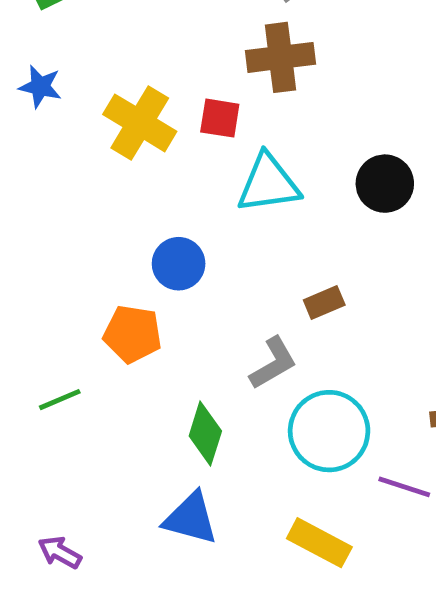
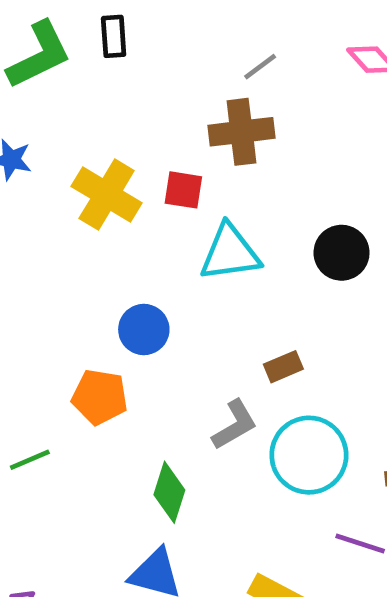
cyan circle: (329, 431) -> (309, 455), moved

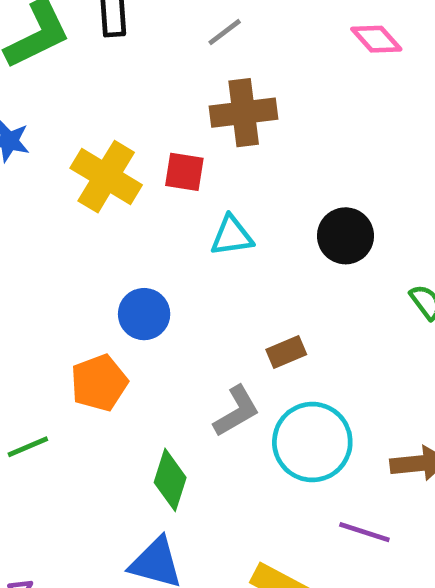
gray line: (260, 67) -> (225, 32), moved
cyan triangle: (230, 253) -> (232, 236), size x0.7
orange pentagon: (100, 397) -> (99, 383), turned -30

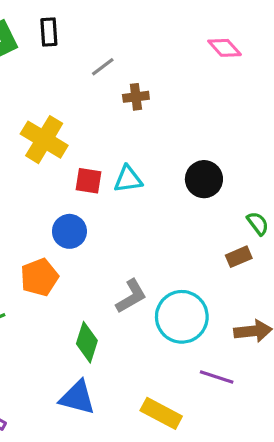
gray line: (225, 32) -> (103, 67), moved
brown cross: (244, 113) -> (136, 97), size x0.6
red square: (184, 172) -> (88, 181), moved
brown rectangle: (286, 352) -> (239, 257), moved

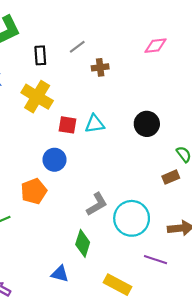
black rectangle: (49, 32) -> (40, 55), moved
pink diamond: (225, 48) -> (156, 46), moved, turned -55
green diamond: (87, 342) -> (83, 243), moved
blue triangle: (77, 398) -> (60, 274), size x0.7

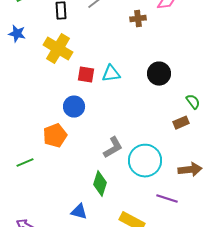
brown cross: (100, 67) -> (138, 19), moved

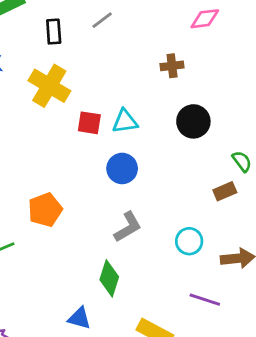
brown cross: (138, 19) -> (172, 66), moved
blue circle: (74, 107) -> (122, 168), moved
cyan circle: (145, 161) -> (189, 241), moved, size x0.6

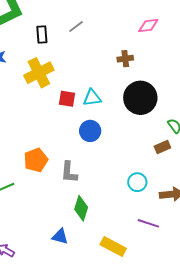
yellow cross: (49, 86) -> (39, 73), turned 32
black circle: (193, 121) -> (140, 98), size x1.4
gray L-shape: (128, 227) -> (69, 172), moved, turned 125

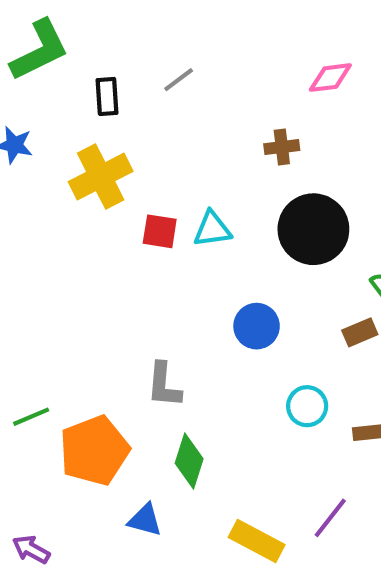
blue circle: (90, 131) -> (257, 326), moved
orange pentagon: (36, 160) -> (94, 450), moved, size x1.4
purple line: (148, 223) -> (330, 518), moved, turned -70

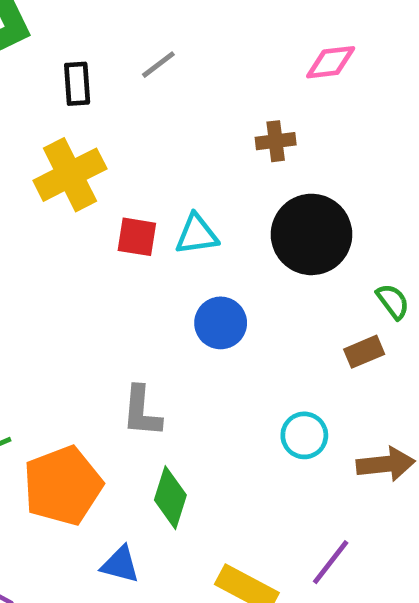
blue circle: (257, 326) -> (221, 323), moved

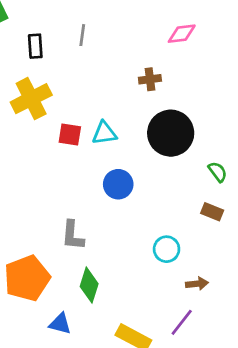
gray line: (158, 65) -> (82, 35), turned -45
brown rectangle: (364, 352) -> (212, 212), moved, turned 45
brown arrow: (386, 464) -> (197, 284), moved, size x0.7

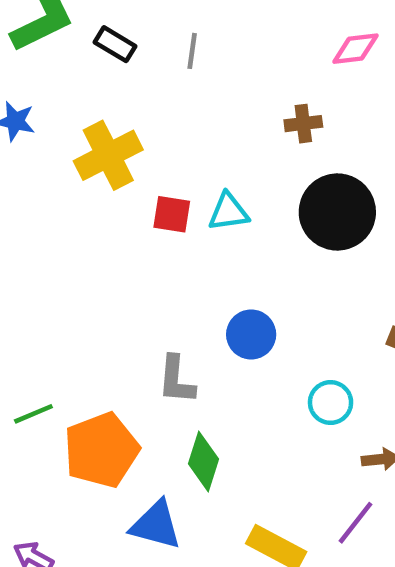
black rectangle: (35, 46) -> (115, 44), moved, turned -55
blue circle: (118, 184) -> (251, 334), moved
blue triangle: (60, 324) -> (156, 525), size x1.4

